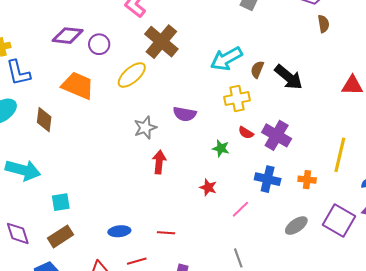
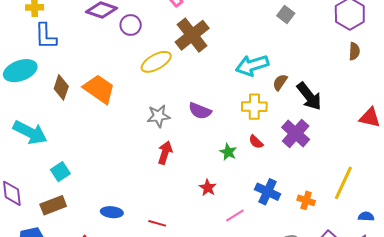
orange trapezoid: (78, 86) -> (99, 89), moved
purple cross: (277, 135) -> (296, 133), moved
cyan square: (61, 202) -> (60, 172), turned -36

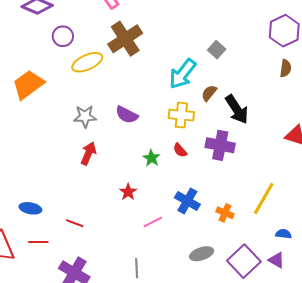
gray square: (286, 15) -> (217, 50), moved
purple circle: (131, 25) -> (63, 36), moved
cyan arrow: (252, 65) -> (183, 74), turned -40
orange trapezoid: (99, 89) -> (28, 85), turned -76
purple cross: (296, 133) -> (220, 145), turned -36

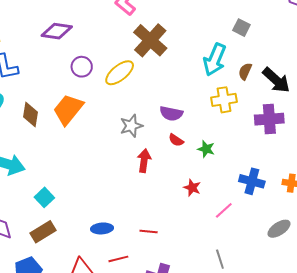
purple circle: (63, 36) -> (82, 67), moved
red semicircle: (180, 150) -> (176, 140), moved

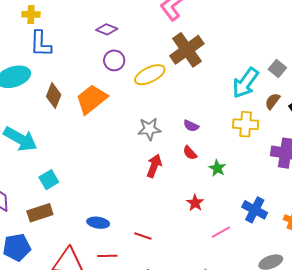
gray square: (241, 28) -> (277, 69), moved
purple diamond: (57, 31) -> (107, 29), moved, size x0.7
purple semicircle: (171, 113) -> (191, 126), size x0.7

